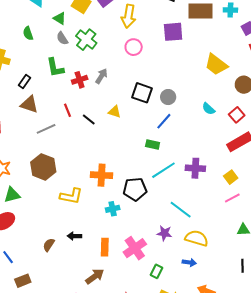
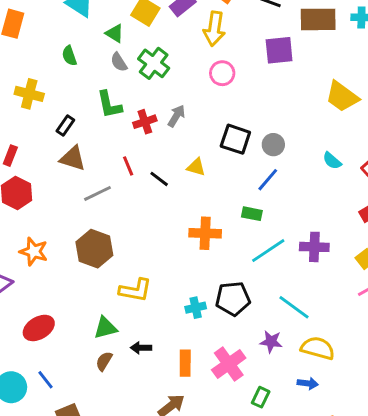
orange cross: (102, 175) -> (205, 233), moved
black pentagon: (135, 189) -> (233, 299), moved
green triangle: (12, 195) -> (105, 328), moved

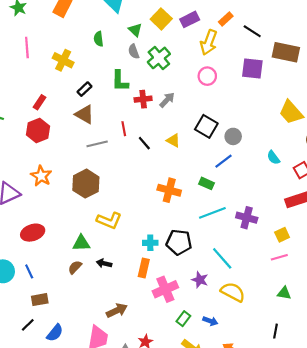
orange rectangle: (185, 363) -> (144, 268), moved
blue arrow: (308, 383) -> (210, 321), moved

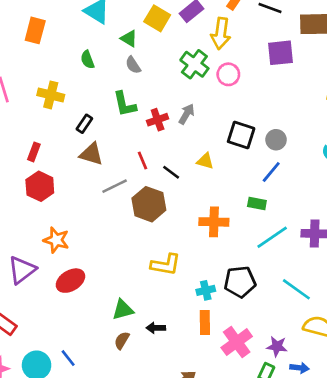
green cross: (159, 58) -> (194, 64), moved
brown hexagon: (86, 184) -> (149, 204), moved
yellow L-shape: (109, 220) -> (166, 265), moved
red ellipse: (33, 233) -> (70, 281), moved
purple star: (200, 280) -> (277, 346), moved

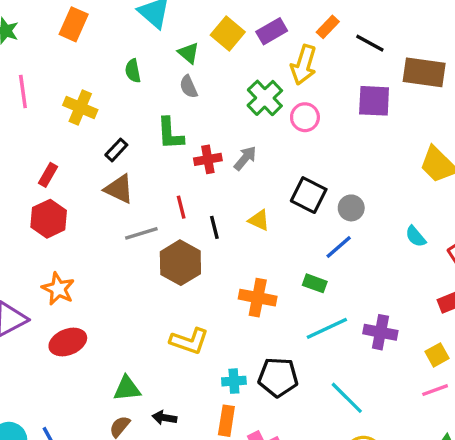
black line: (171, 172) -> (214, 227), turned 30

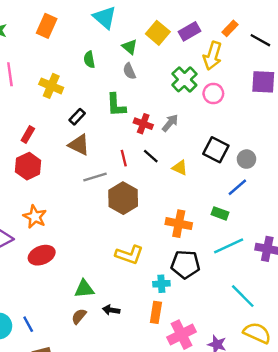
red cross: (208, 159) -> (143, 124), turned 30
black line: (214, 227) -> (151, 156), moved, turned -35
black pentagon: (278, 377) -> (185, 264), moved

